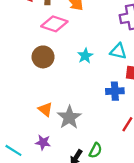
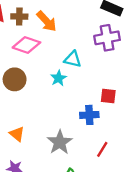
cyan triangle: (118, 51) -> (73, 59), moved
gray star: (69, 117) -> (60, 142), moved

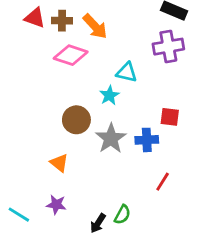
brown circle: (15, 79) -> (76, 120), moved
gray star: (60, 142) -> (111, 138), moved

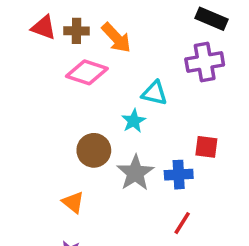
red line: (163, 182) -> (182, 223), moved

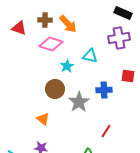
red triangle: (44, 27) -> (19, 28), moved
cyan star: (134, 121) -> (67, 66), moved
red square: (206, 147) -> (128, 76), moved
blue cross: (179, 175) -> (104, 90), moved

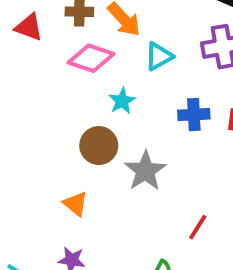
cyan triangle: (90, 56) -> (159, 56), moved, turned -42
blue cross: (104, 90) -> (194, 115), moved

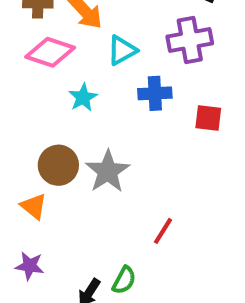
blue cross: (194, 115) -> (155, 93), moved
brown circle: (99, 146) -> (58, 165), moved

